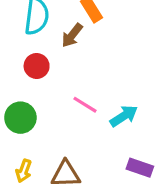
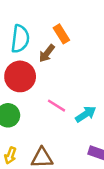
red circle: (37, 66) -> (20, 76), size x1.6

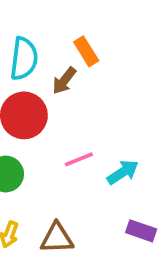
pink line: (57, 106) -> (79, 159), turned -54

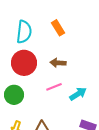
brown arrow: (64, 81) -> (58, 63), moved, turned 56

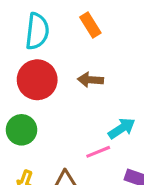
pink line: (54, 87) -> (98, 152), moved

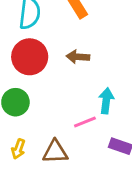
cyan arrow: (122, 128) -> (106, 101), turned -50

